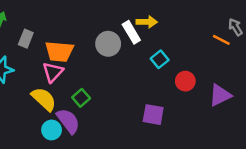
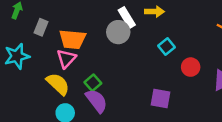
white rectangle: (131, 32) -> (127, 18), moved
purple semicircle: (68, 121) -> (97, 101), moved

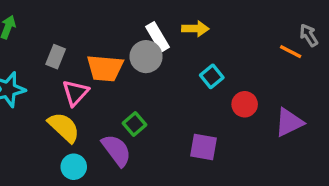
gray rectangle: (41, 27) -> (56, 57), moved
orange trapezoid: (72, 39) -> (105, 68), moved
green square: (93, 83) -> (135, 124), moved

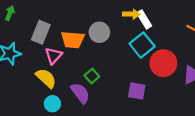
white rectangle: (158, 37) -> (144, 19), moved
gray rectangle: (56, 57) -> (41, 32), size x1.5
cyan square: (212, 76) -> (142, 45), size x1.6
red circle: (245, 104) -> (163, 63), size x1.6

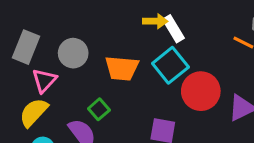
gray circle: (99, 32) -> (73, 53), moved
orange trapezoid: (73, 40) -> (122, 68), moved
yellow semicircle: (46, 78) -> (34, 112), turned -90

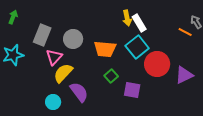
yellow arrow: (155, 21) -> (127, 18), turned 77
green square: (99, 109) -> (111, 76), moved
yellow semicircle: (34, 112) -> (63, 73), moved

